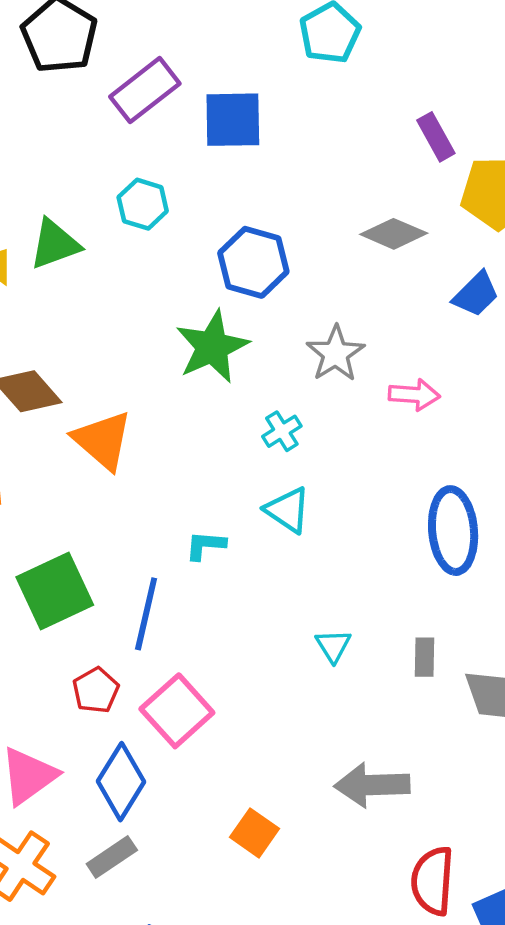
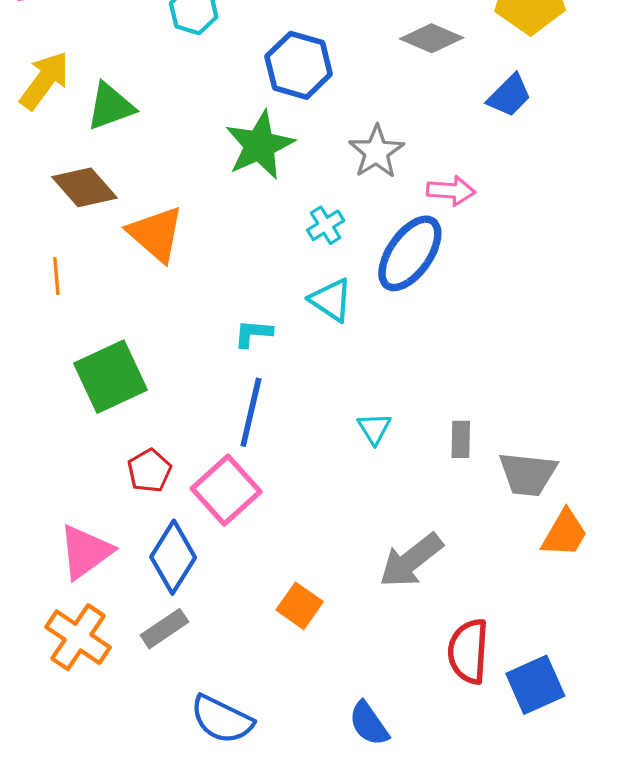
green triangle: (55, 244) -> (110, 106), moved
blue ellipse: (453, 531) -> (410, 253), moved, turned 40
blue line: (146, 614) -> (251, 412), moved
gray arrow: (372, 785) -> (411, 560), turned -36

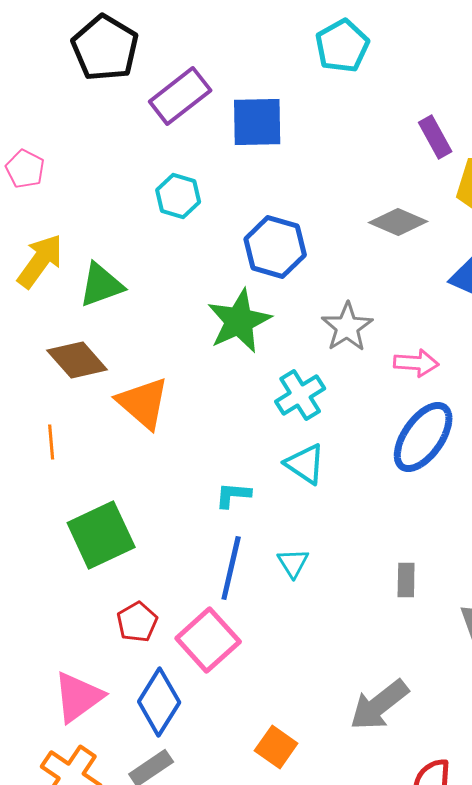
cyan cross: (326, 225) -> (300, 395), size x1.4
blue ellipse: (410, 253) -> (423, 437), moved
cyan triangle: (374, 429) -> (293, 563), moved
gray rectangle: (461, 439) -> (406, 580), moved

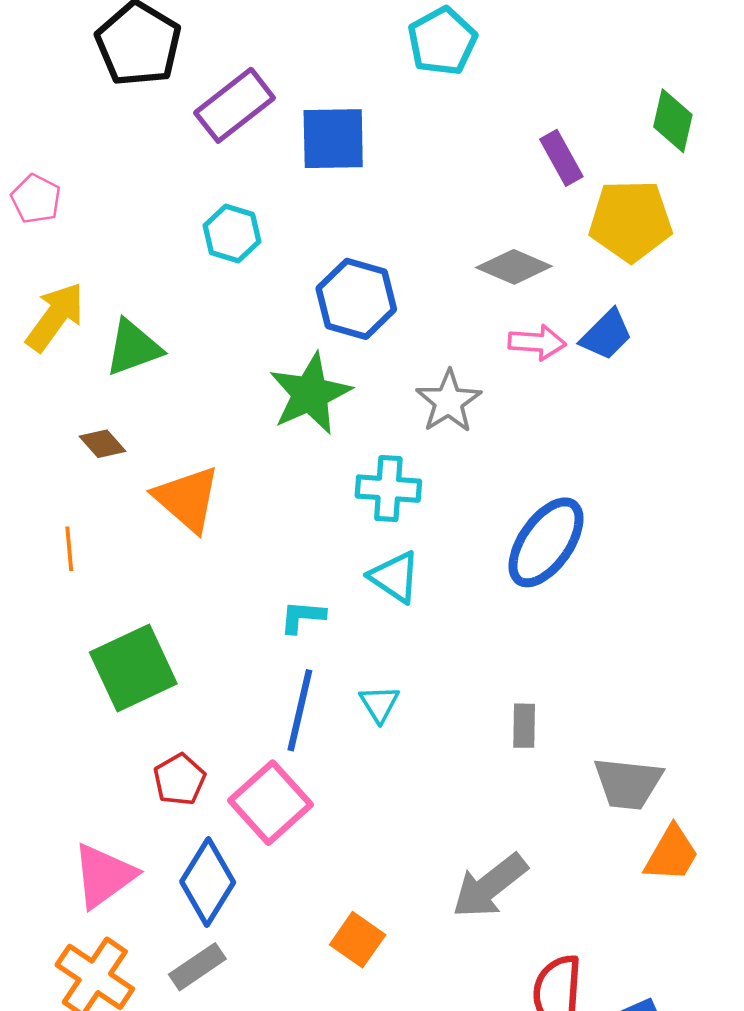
brown diamond: (77, 360) -> (103, 444), size x0.6
pink arrow: (416, 363) -> (537, 342), moved
cyan cross: (300, 395) -> (388, 489), turned 36

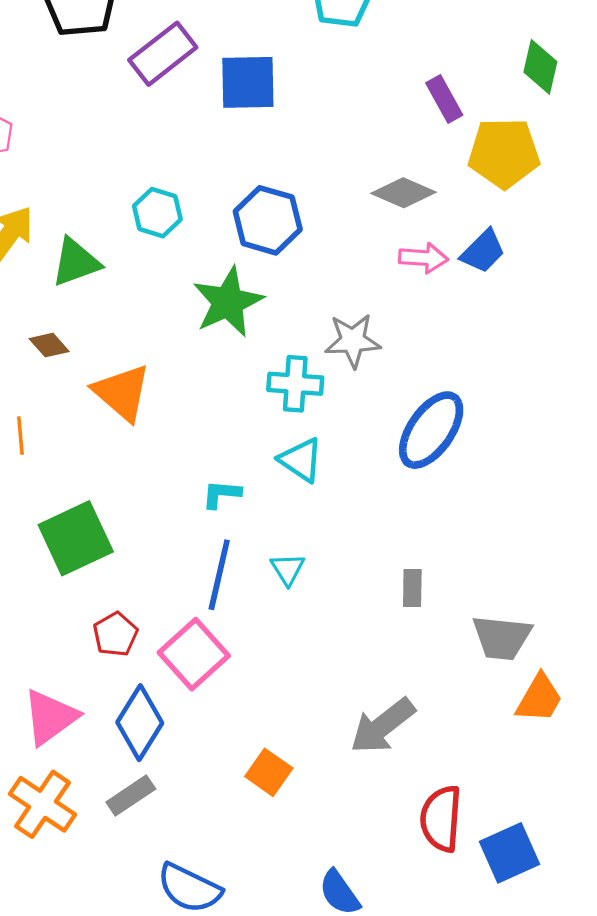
cyan hexagon: (232, 233) -> (157, 213), moved
gray star: (449, 401) -> (353, 341), moved, turned 30

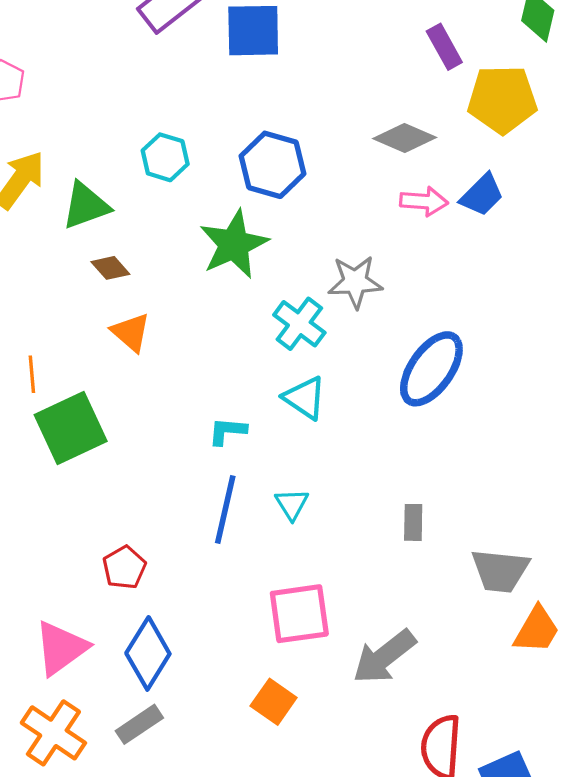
brown diamond: (49, 345) -> (110, 268), moved
cyan cross: (295, 384) -> (299, 324), turned 33
orange triangle: (122, 393) -> (131, 332), size x0.7
green square: (76, 538) -> (71, 428), moved
pink square: (194, 654) -> (299, 614), moved, turned 34

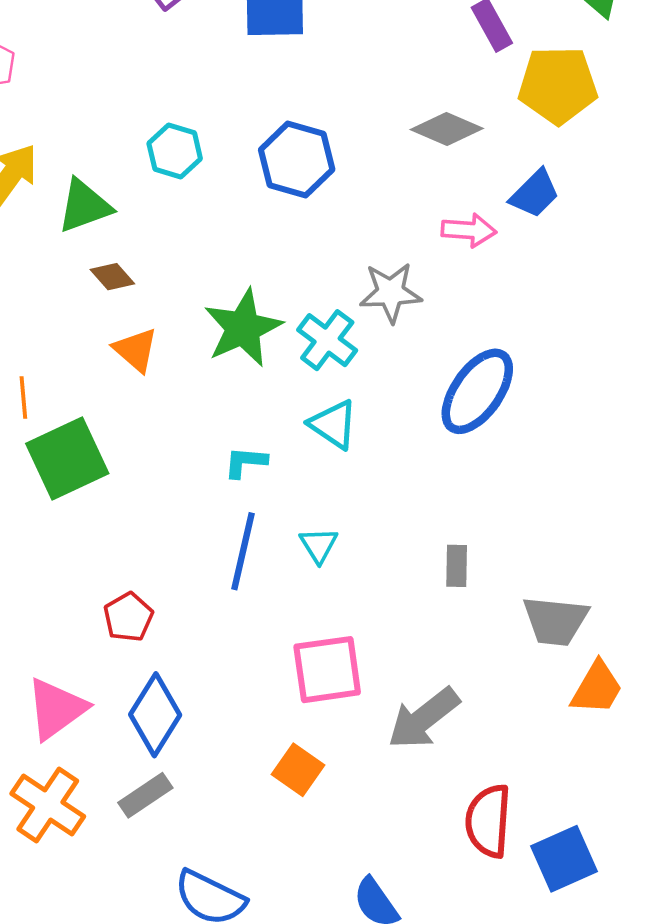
pink arrow: (424, 201) -> (469, 230), moved
green star: (234, 244) -> (243, 328), moved

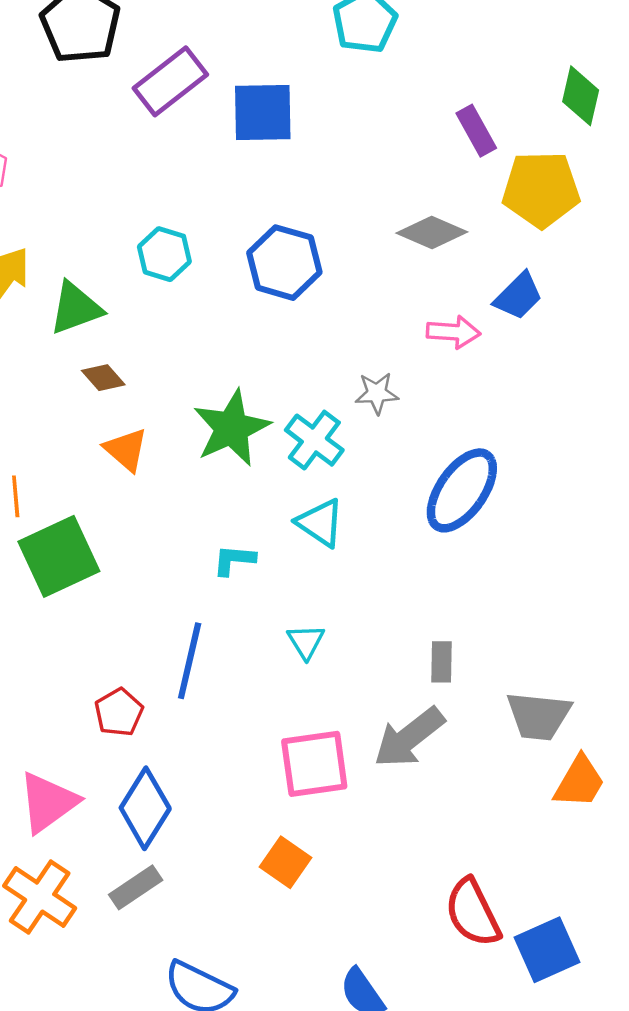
gray star: (391, 293) -> (377, 393), size x0.7
blue line: (243, 551) -> (190, 661), moved
gray arrow: (424, 718) -> (409, 738), moved
red semicircle: (488, 821) -> (473, 913), turned -30

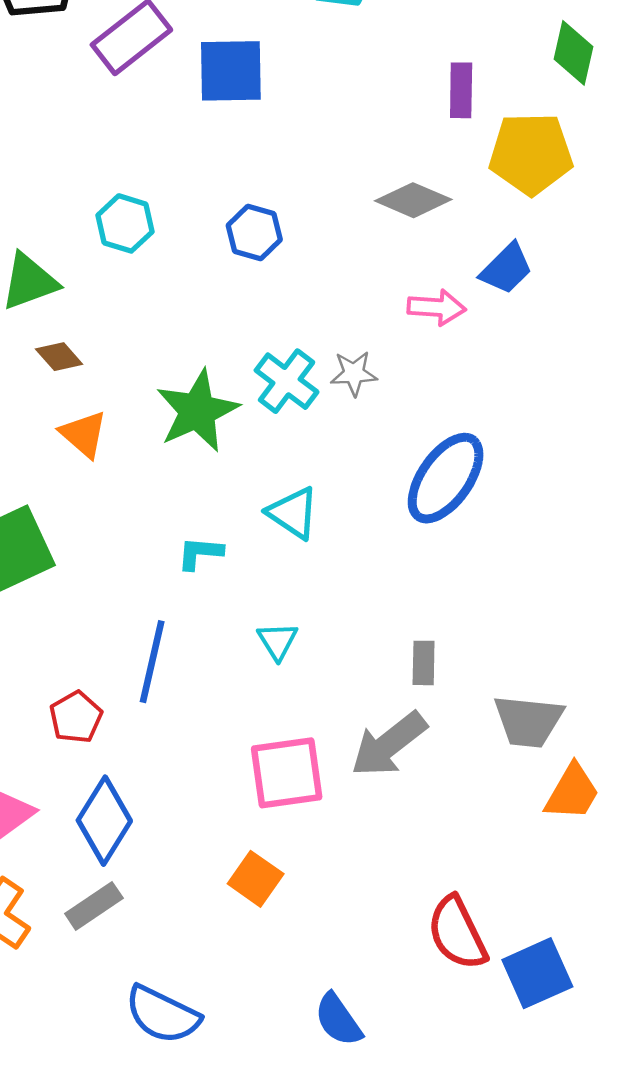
purple rectangle: (476, 131) -> (461, 90), turned 30
blue hexagon: (284, 263) -> (254, 233), size x0.7
cyan cross: (314, 440) -> (287, 381), moved

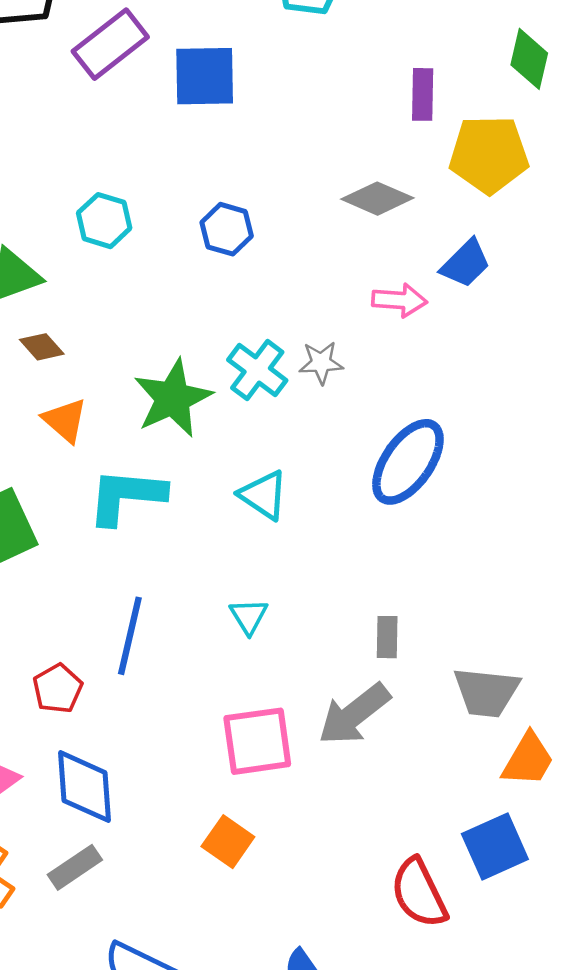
cyan L-shape: (200, 553) -> (126, 496), moved, size x1.8
blue diamond: (104, 821) -> (85, 787), turned -36
blue square: (537, 973) -> (495, 847), moved

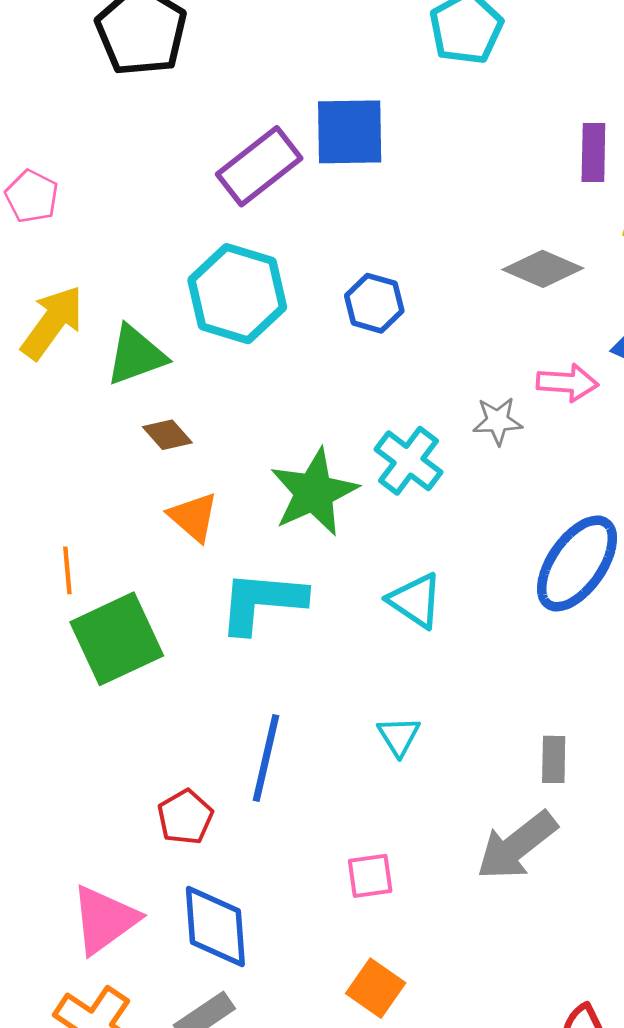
purple rectangle: (110, 44) -> (259, 166), moved
cyan hexagon: (104, 221) -> (237, 294), size x1.6
gray star: (321, 363) -> (498, 421), moved
pink square: (257, 741) -> (370, 876), moved, size x0.6

